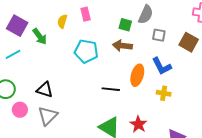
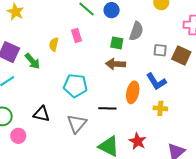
gray square: (159, 35) -> (160, 50), moved
cyan pentagon: (86, 51) -> (75, 86), moved
gray triangle: (48, 116) -> (77, 124), moved

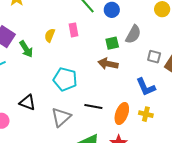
green square: (117, 43) -> (112, 43), turned -32
orange ellipse: (133, 92) -> (122, 114), moved

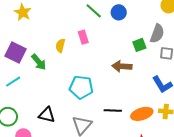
gray semicircle: (133, 34) -> (157, 34), moved
green square: (112, 43) -> (139, 45), moved
orange ellipse: (122, 114) -> (142, 114), turned 60

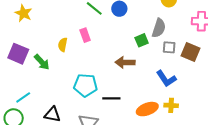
cyan line: (13, 82) -> (23, 97), moved
black line: (113, 111) -> (111, 98), moved

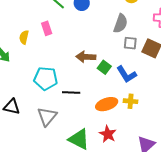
green square: (142, 40) -> (104, 67), moved, turned -32

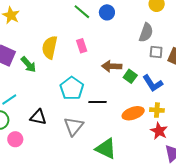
pink rectangle: (47, 28) -> (82, 46), moved
yellow semicircle: (24, 37) -> (50, 47), size x1.6
cyan pentagon: (46, 78) -> (72, 88), turned 30
red star: (108, 134) -> (159, 131), moved

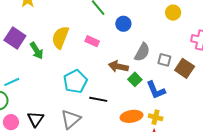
blue circle: (107, 12) -> (123, 24), moved
gray semicircle: (146, 32) -> (142, 52), moved
pink rectangle: (82, 46) -> (92, 41), turned -56
black triangle: (38, 117) -> (35, 119), moved, turned 42

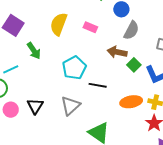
green arrow: (37, 51) -> (34, 51), moved
gray semicircle: (142, 52) -> (131, 30), moved

